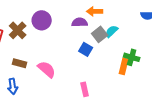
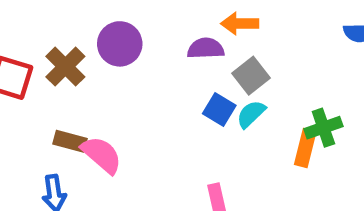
cyan semicircle: (112, 31) -> (251, 114), moved
green cross: (132, 57) -> (323, 128), turned -35
pink semicircle: (47, 69) -> (102, 155), moved

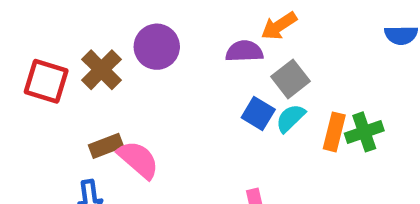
orange arrow: (240, 24) -> (279, 26), turned -33
brown rectangle: (70, 141) -> (106, 146), turned -36
orange rectangle: (305, 148) -> (334, 132), moved

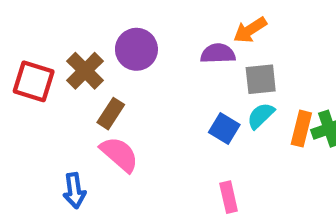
gray square: (290, 79) -> (261, 79), turned 32
blue square: (258, 114) -> (224, 129), moved
brown rectangle: (106, 146) -> (111, 114), moved, turned -36

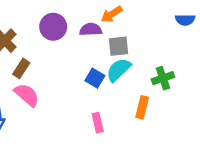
purple circle: (136, 49) -> (53, 27), moved
cyan semicircle: (261, 116) -> (118, 70), size x1.4
orange rectangle: (301, 129) -> (142, 107), moved

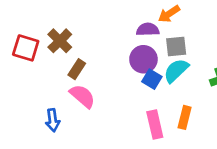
purple circle: (53, 27) -> (143, 59), moved
orange rectangle: (142, 107) -> (185, 117), moved
pink rectangle: (98, 123) -> (155, 125), size x1.4

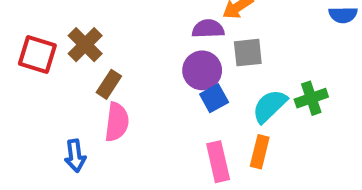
cyan semicircle: (176, 71) -> (270, 106), moved
blue square: (152, 79) -> (214, 98), turned 30
pink semicircle: (82, 96) -> (117, 122), turned 56

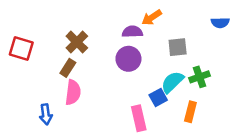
brown cross: (85, 45) -> (77, 42), moved
gray square: (248, 53) -> (178, 47), moved
blue square: (214, 98) -> (158, 98), moved
orange rectangle: (260, 152) -> (190, 112), moved

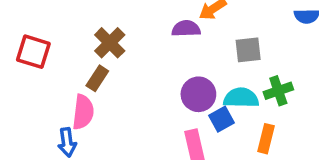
purple circle: (128, 59) -> (198, 94), moved
cyan semicircle: (172, 82) -> (241, 98), turned 45
pink semicircle: (73, 92) -> (83, 112), moved

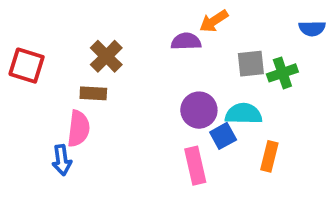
brown rectangle: (97, 78) -> (93, 93), turned 60
green cross: (278, 91) -> (282, 73), moved

